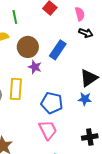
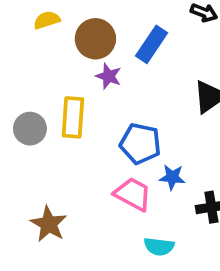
blue star: (85, 99) -> (172, 177), moved
pink trapezoid: (48, 130) -> (133, 194), turned -35

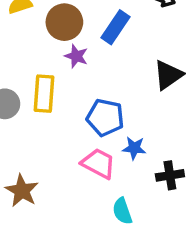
cyan semicircle: (159, 246) -> (122, 211), turned 64

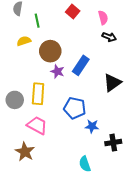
blue rectangle: (115, 27) -> (81, 65), moved
pink trapezoid: (98, 163) -> (37, 125), moved

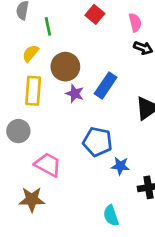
yellow semicircle: (24, 41) -> (30, 53), turned -32
yellow rectangle: (38, 94) -> (33, 91), moved
brown star: (25, 152) -> (32, 199), turned -30

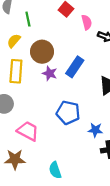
pink semicircle: (135, 22) -> (87, 22), moved
blue star: (120, 166) -> (95, 130), moved
cyan semicircle: (111, 216) -> (55, 170), moved

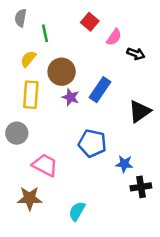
pink semicircle: (87, 22) -> (114, 37), turned 48
cyan semicircle: (55, 170) -> (77, 211), turned 49

